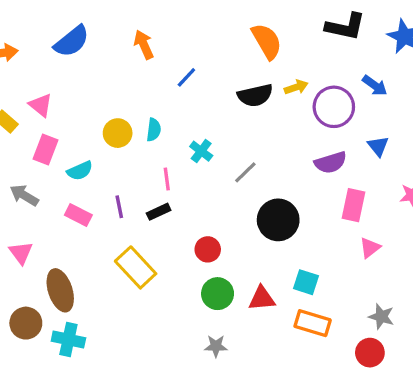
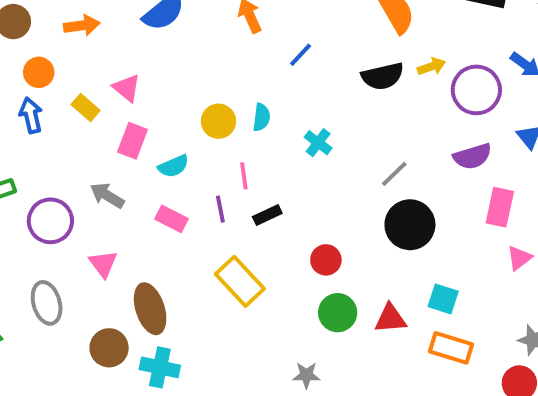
gray line: (245, 172) -> (394, 174), moved
pink line: (167, 179) -> (244, 176), moved
gray star: (216, 346) -> (306, 375), moved

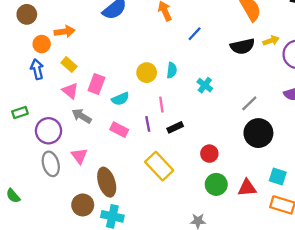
orange arrow: (82, 25) -> (64, 31), moved
pink triangle: (127, 88) -> (70, 91), moved
gray ellipse: (47, 303) -> (51, 164), moved

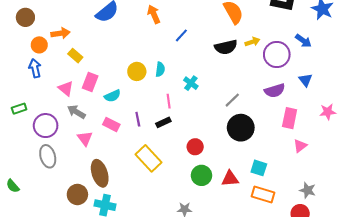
yellow rectangle: (69, 65) -> (75, 56), moved
pink line: (161, 105) -> (169, 101), moved
pink triangle: (79, 156) -> (85, 138), moved

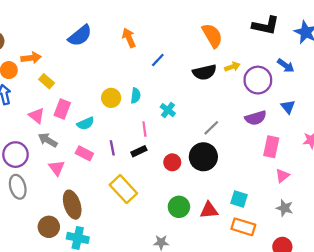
black circle: (241, 128) -> (203, 157), moved
red circle: (195, 147) -> (172, 162), moved
gray star: (308, 190) -> (285, 208), moved

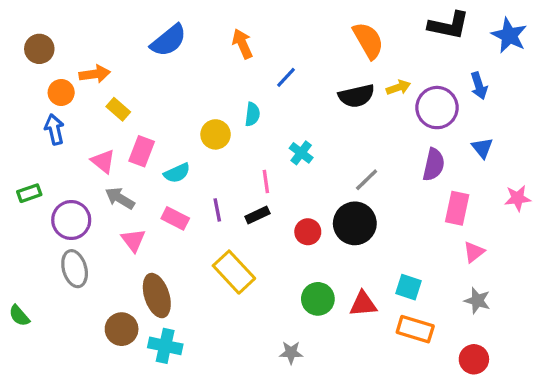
blue arrow: (286, 66) -> (479, 86), turned 36
cyan semicircle: (136, 96) -> (252, 114), moved
purple semicircle: (256, 118) -> (434, 165), turned -60

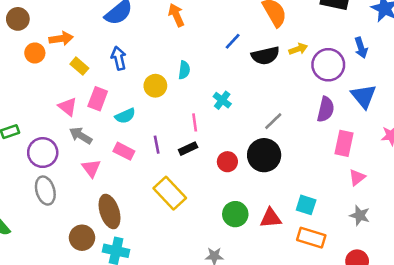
blue line: (286, 77) -> (233, 41), moved
blue arrow: (54, 129) -> (119, 58), moved
blue triangle: (482, 148) -> (364, 96), size x1.5

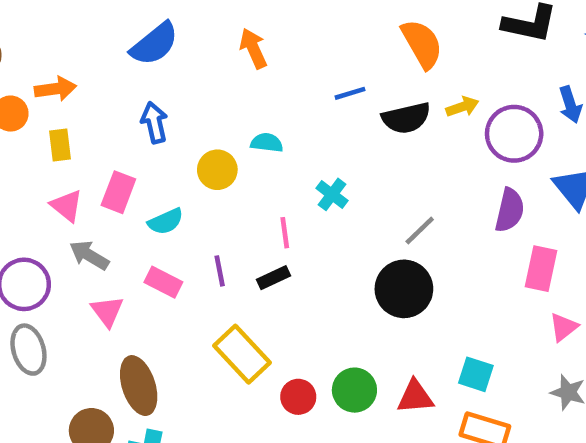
blue line: (233, 41) -> (350, 93), turned 30
yellow rectangle: (79, 66) -> (60, 145), moved, turned 42
cyan semicircle: (184, 70) -> (267, 143), turned -90
red circle: (227, 162) -> (298, 397), moved

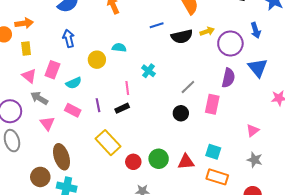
pink rectangle: (541, 269) -> (212, 104), moved
black circle: (404, 289) -> (181, 113), size x0.6

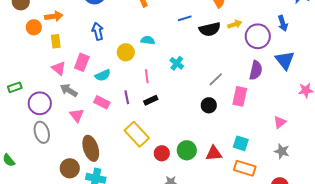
pink line: (127, 88) -> (147, 76), moved

